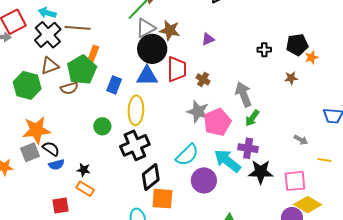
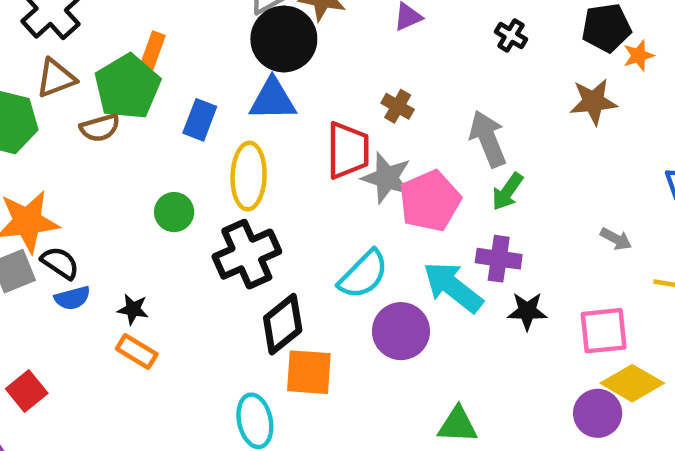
black cross: (264, 50) -> (511, 36), moved, turned 32
red trapezoid: (177, 69) -> (348, 150), moved
brown star: (291, 78) -> (593, 102), size x1.5
black star: (261, 172) -> (527, 311), size x0.7
red square: (61, 205) -> (27, 391), moved, turned -30

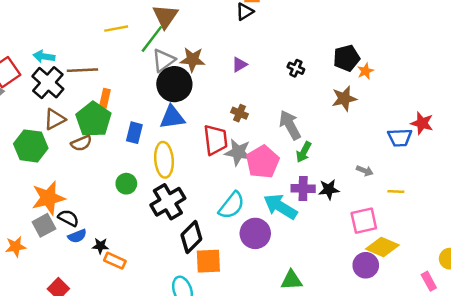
black star: (133, 309) -> (100, 246), moved
black star: (527, 311) -> (329, 190), moved

